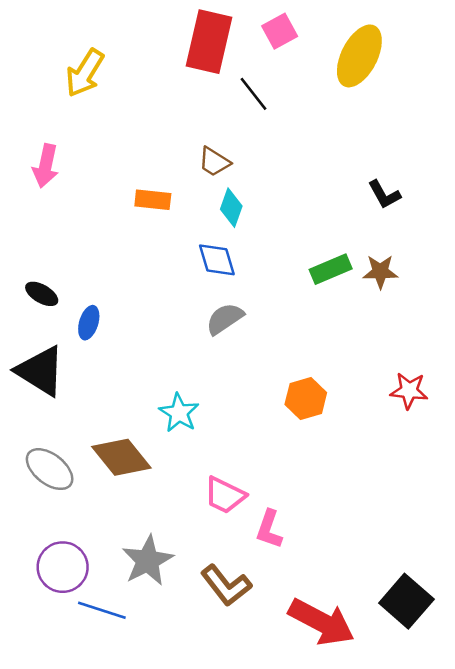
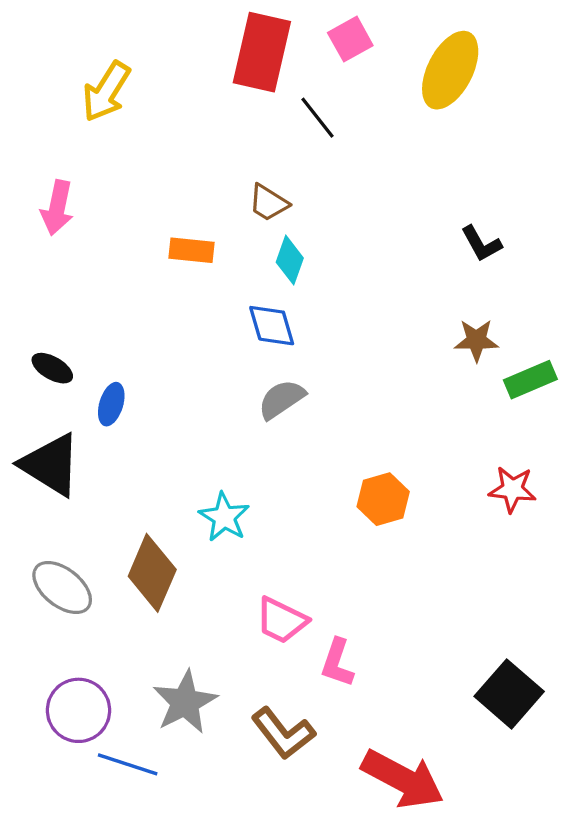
green rectangle: (331, 269) -> (530, 380), moved
brown diamond: (121, 457) -> (152, 573), turned 62
black square: (406, 601) -> (509, 694), moved

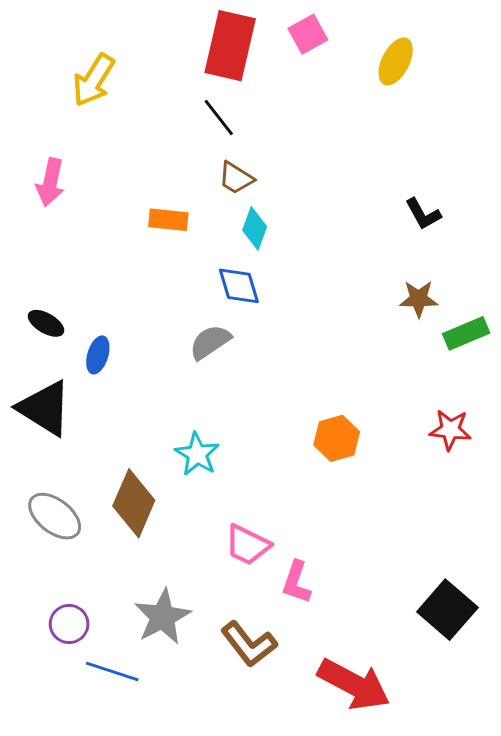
yellow ellipse: (450, 70) -> (396, 61), size x0.7
black line: (318, 118) -> (219, 118), moved
gray semicircle: (282, 399) -> (210, 342), moved
purple circle: (79, 710) -> (69, 624), size x0.7

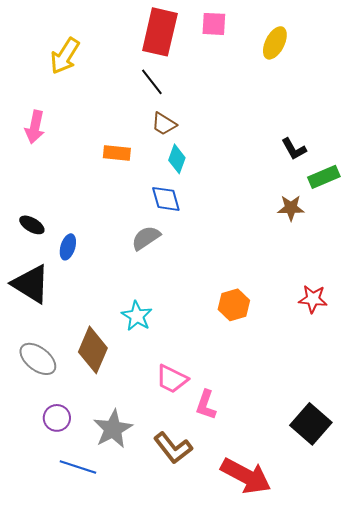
pink square: (308, 34) -> (214, 24), turned 32
green rectangle: (466, 333) -> (324, 177), moved
purple circle: (69, 624) -> (57, 418), moved

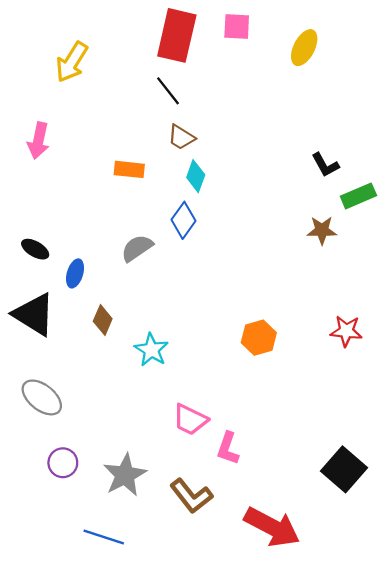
blue diamond: (166, 199) -> (184, 220), turned 52
gray semicircle: (146, 238) -> (137, 248), moved
brown diamond: (93, 350) -> (103, 320), moved, size x0.6
blue line: (78, 467) -> (104, 537), moved

